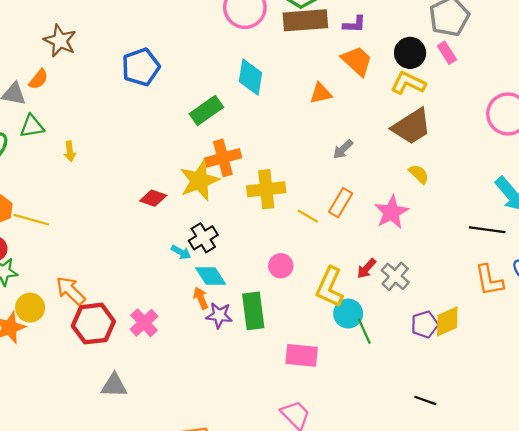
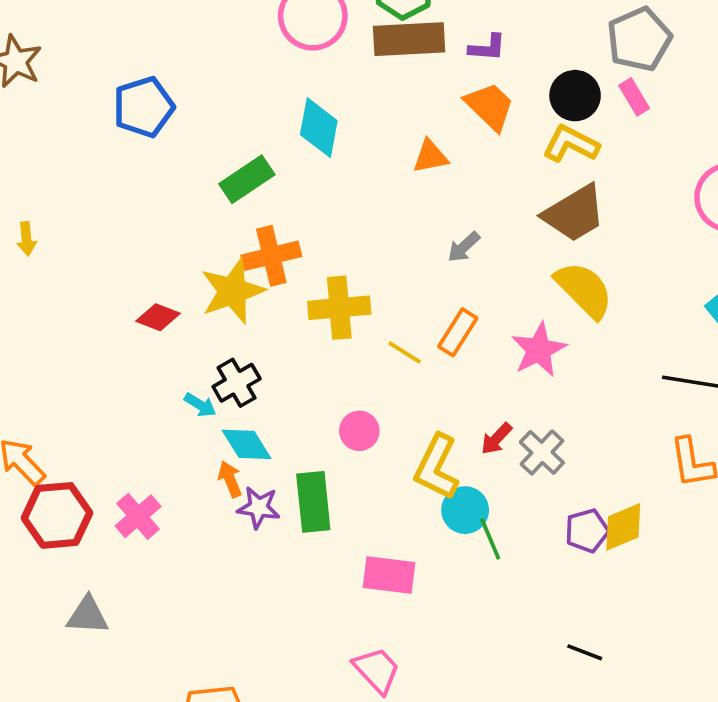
yellow semicircle: (419, 174) -> (584, 290), size x1.8

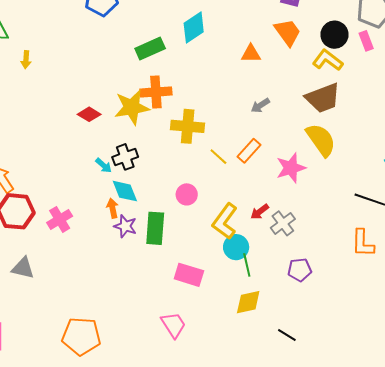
cyan diamond: (319, 128) -> (194, 28), turned 36
yellow diamond: (623, 527) -> (248, 302), moved

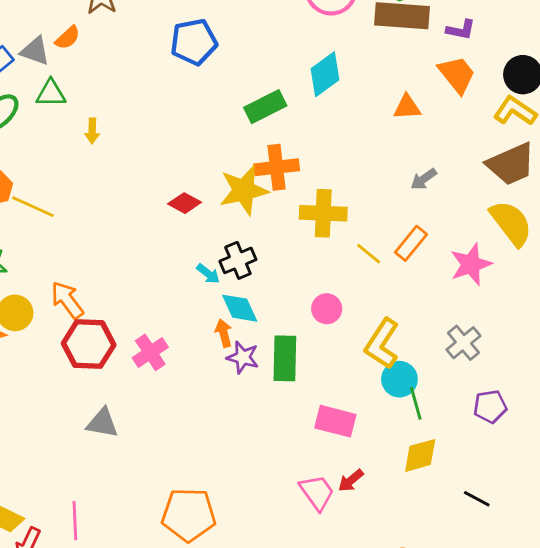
red arrow: (260, 212) -> (351, 481), moved

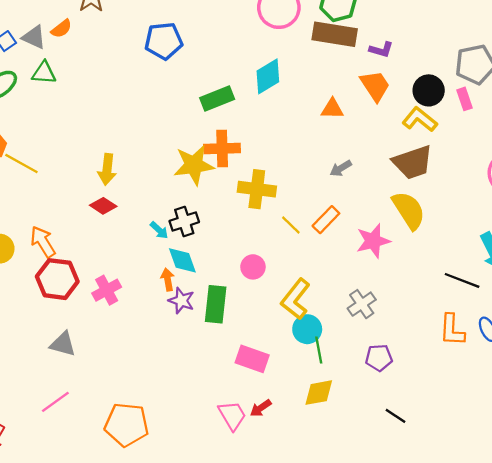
yellow arrow: (92, 131) -> (107, 169), moved, size x1.5
red diamond: (185, 203) -> (103, 206), moved
black line: (477, 499) -> (396, 416), moved
pink line: (75, 521) -> (55, 402), moved, turned 52

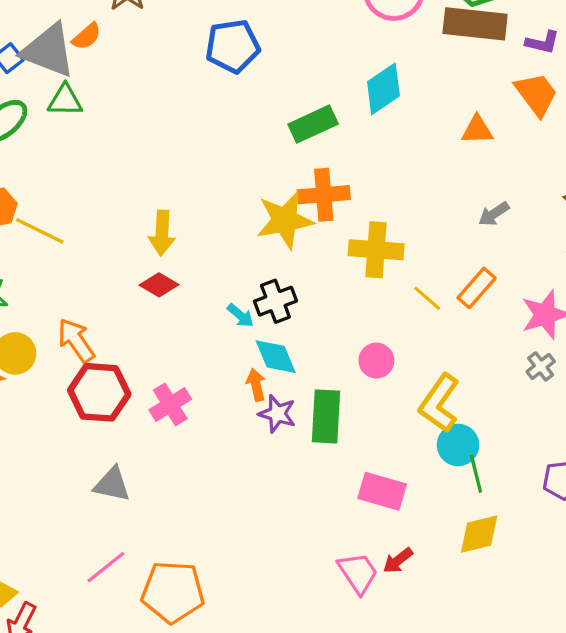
gray triangle: (34, 37) -> (48, 51), size x1.6
gray cross: (362, 304) -> (541, 366), moved, size x0.7
orange pentagon: (127, 425) -> (173, 592), moved

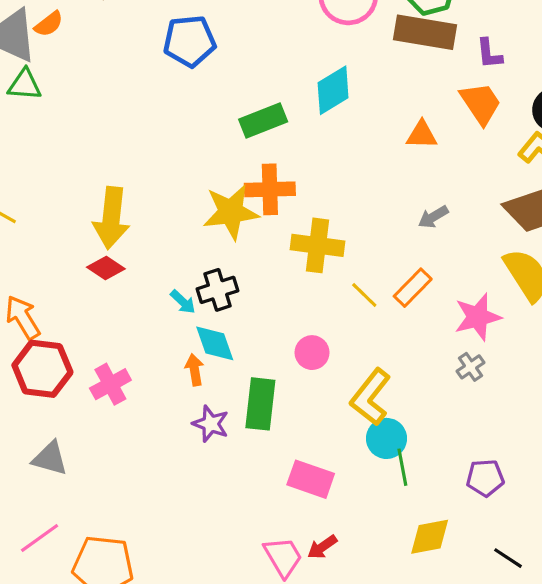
purple L-shape: (542, 42) -> (489, 54), turned 68
yellow arrow: (162, 233) -> (111, 218), size x1.4
purple star: (277, 414) -> (211, 424), moved
yellow diamond: (479, 534) -> (430, 537), moved

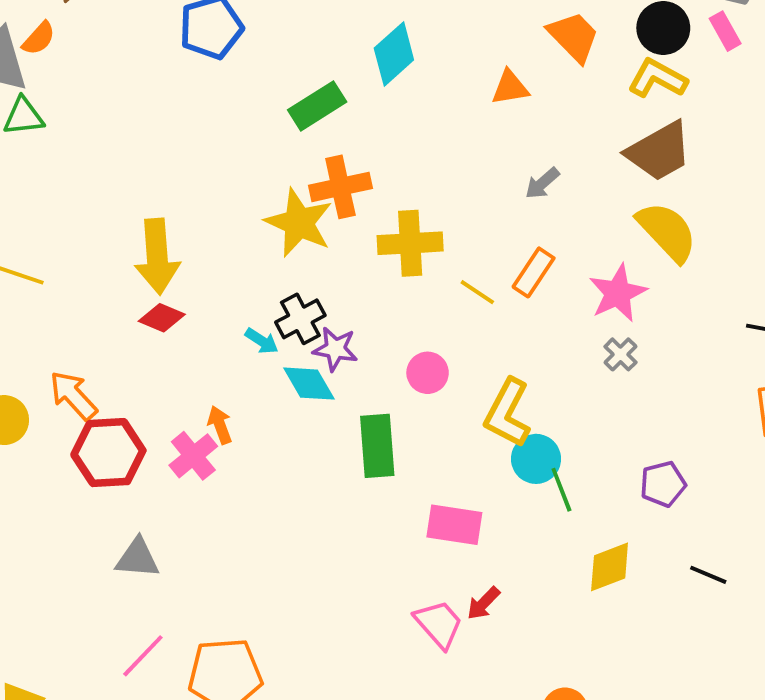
yellow star: (231, 212) -> (299, 223), turned -30
orange arrow: (194, 370) -> (220, 425), moved
purple star: (211, 424) -> (335, 349), moved

